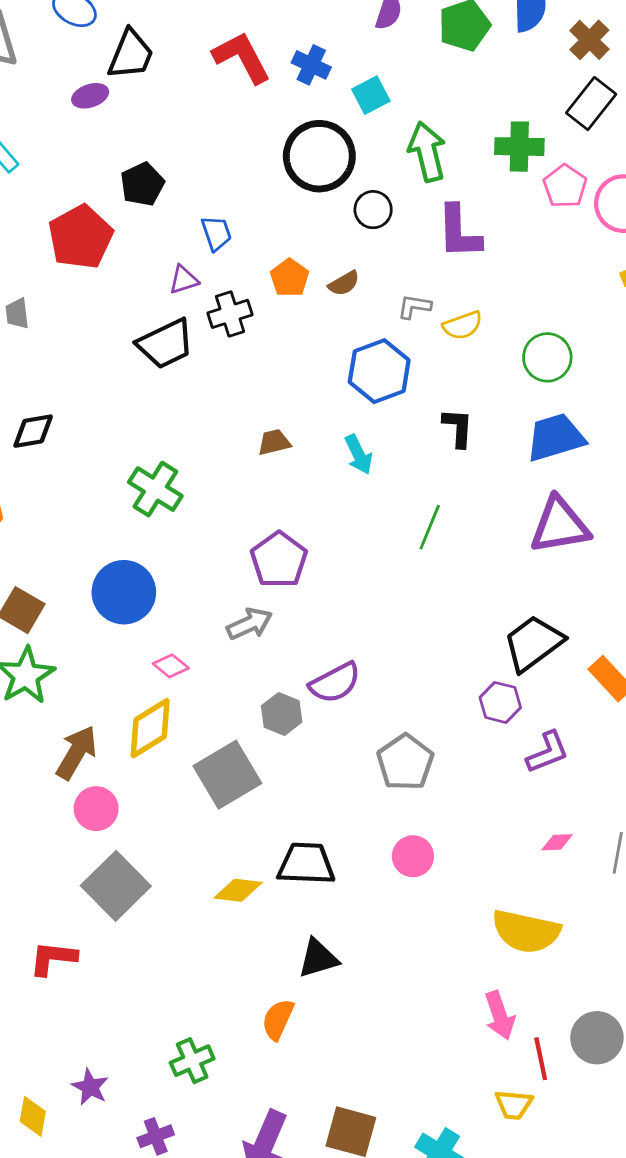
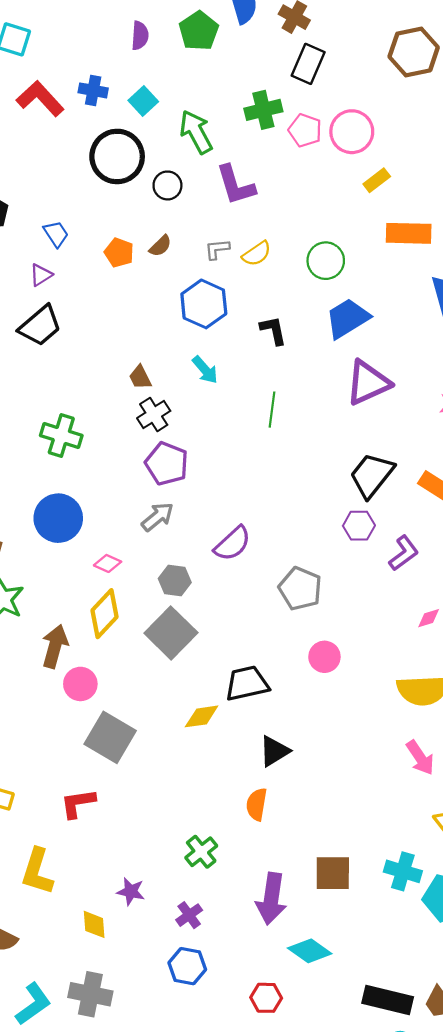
black cross: (230, 314) -> (154, 415), moved
brown trapezoid: (274, 442) -> (140, 377), turned -88
gray hexagon: (282, 714) -> (175, 580), moved

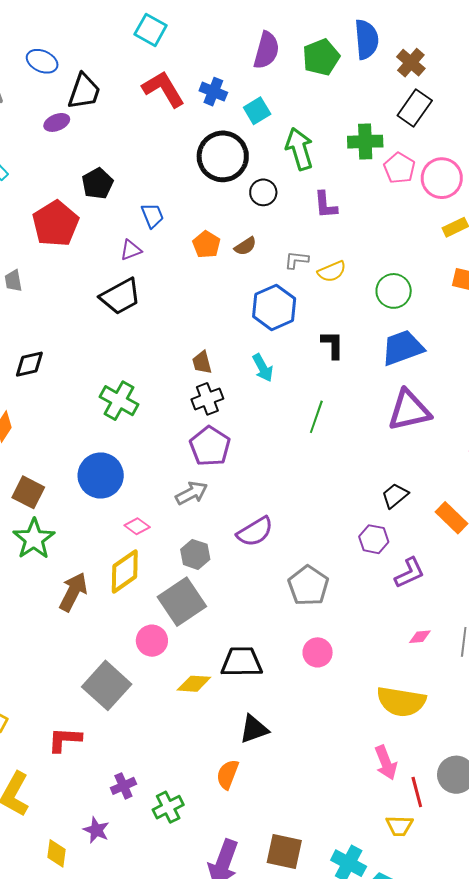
purple semicircle: (140, 36) -> (266, 50), size x1.4
purple L-shape: (236, 185) -> (326, 205), size x0.7
black trapezoid: (372, 475) -> (395, 496), size x0.6
pink circle: (80, 684) -> (152, 641), moved
purple cross: (189, 915) -> (123, 786), moved

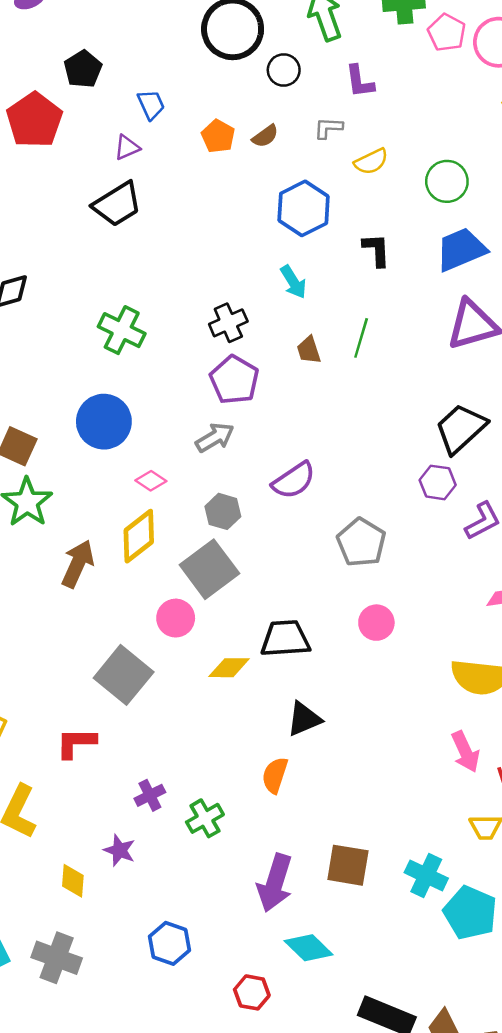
gray L-shape: (297, 260) -> (328, 128), moved
brown trapezoid: (202, 362) -> (309, 350), moved
black trapezoid: (395, 496) -> (461, 429), size x1.6

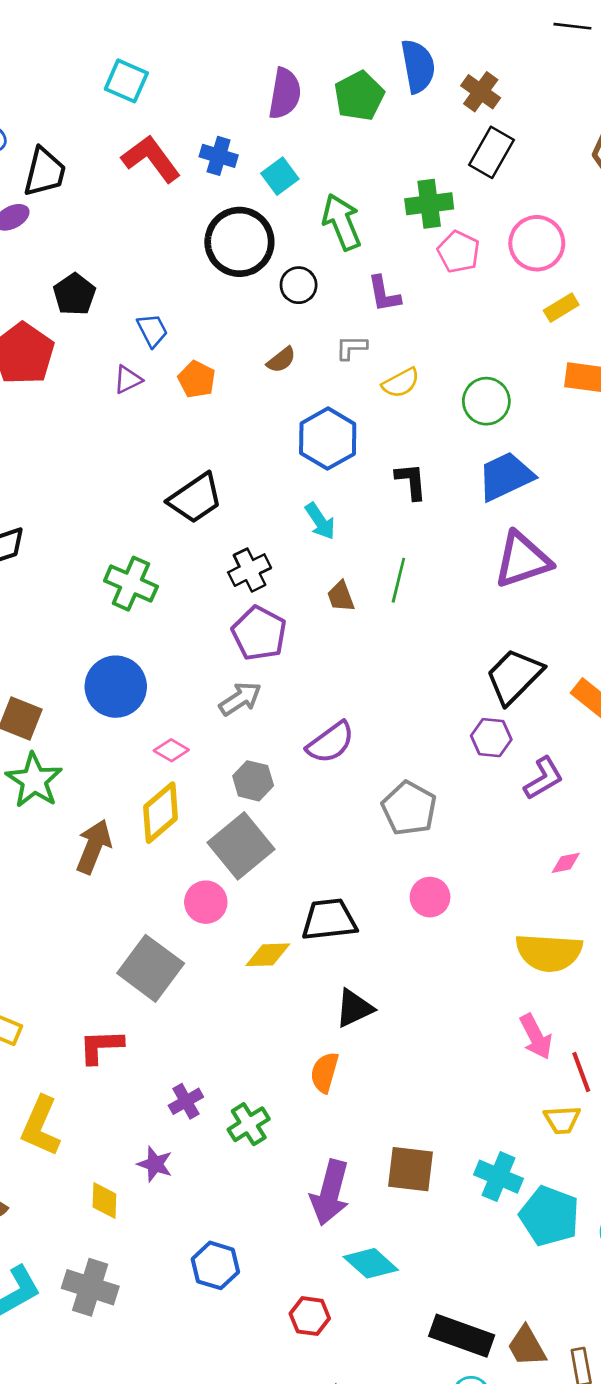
pink pentagon: (447, 33) -> (459, 252), moved
orange pentagon: (218, 136) -> (197, 379), moved
black trapezoid: (117, 204) -> (195, 498), moved

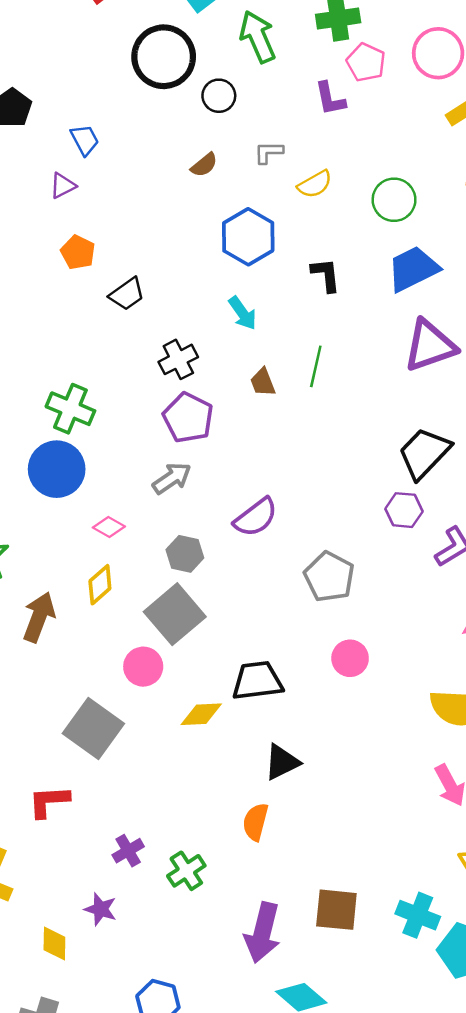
purple L-shape: (384, 294) -> (330, 99), moved
orange pentagon: (197, 379) -> (78, 252), moved
black trapezoid: (195, 498) -> (127, 294), size x0.7
green cross: (131, 584) -> (70, 409), moved
yellow diamond: (161, 813) -> (100, 585), size x0.7

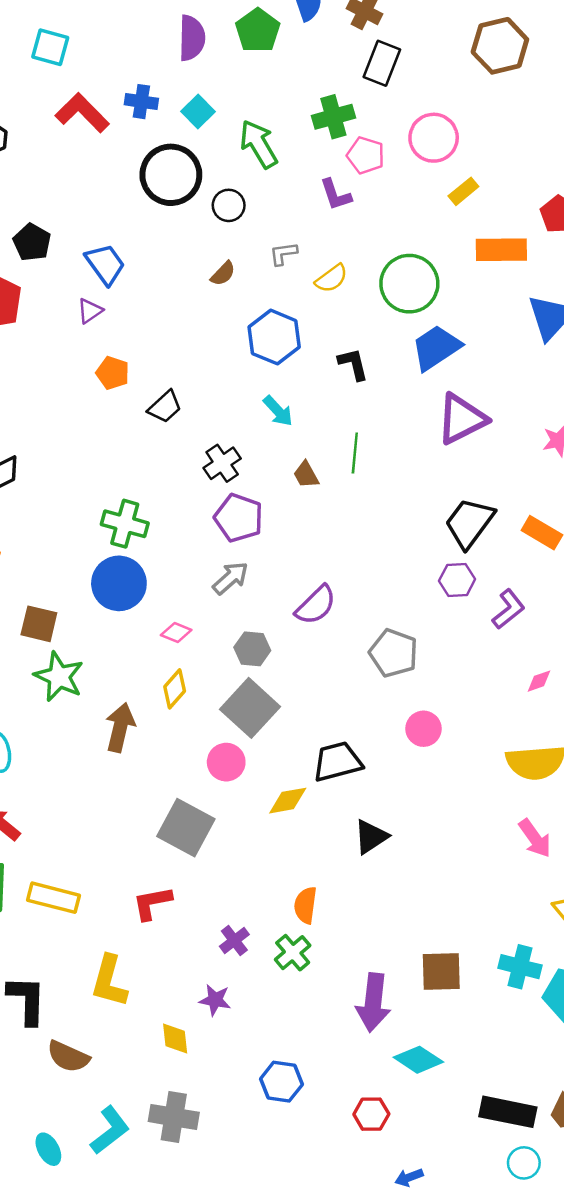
blue trapezoid: (85, 140) -> (105, 264), size x1.4
green circle: (394, 200) -> (409, 284), size x1.4
orange semicircle: (256, 822) -> (305, 905), moved

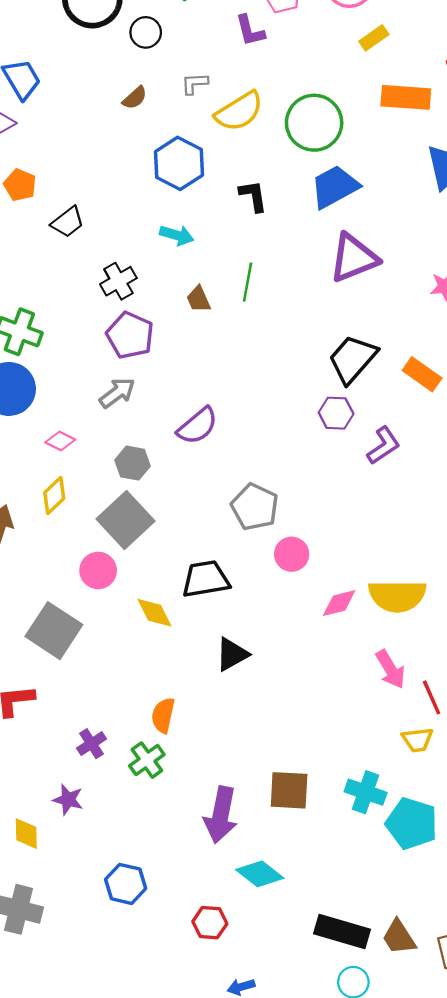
yellow semicircle: (331, 278) -> (239, 111), size x1.5
cyan arrow: (278, 411) -> (177, 235), turned -36
gray pentagon: (394, 653) -> (255, 507), moved
pink diamond: (539, 681) -> (339, 603), moved, size x1.4
yellow diamond: (288, 801) -> (154, 613), turned 69

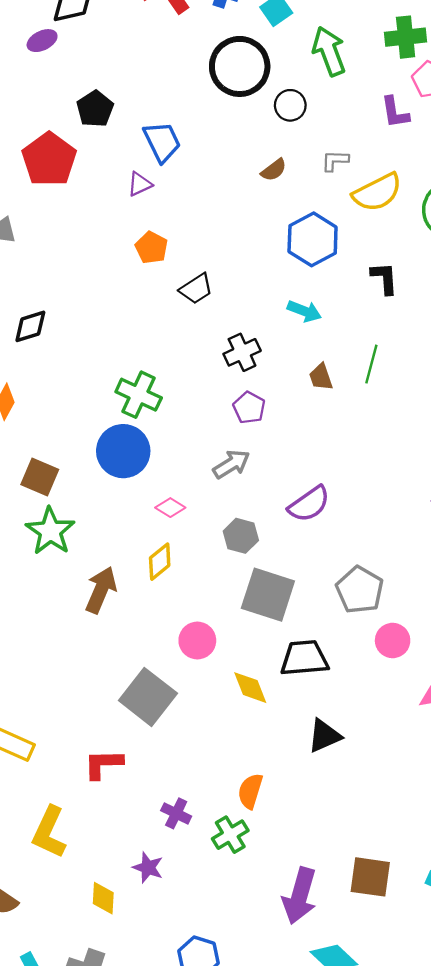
purple pentagon: (130, 335) -> (249, 408), size x0.7
gray square: (126, 520) -> (268, 595), moved, turned -34
purple cross: (92, 744) -> (176, 813), turned -36

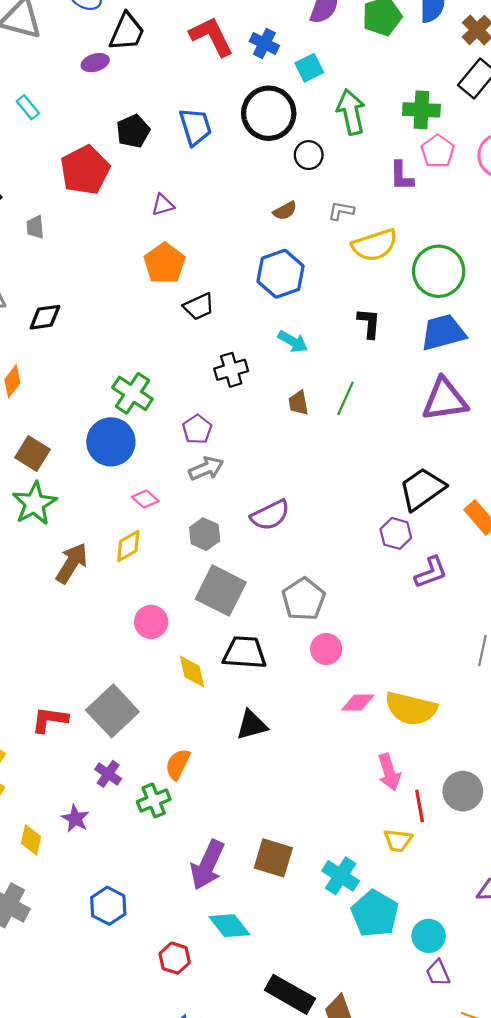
blue trapezoid: (162, 142) -> (195, 127), moved
blue hexagon: (313, 239) -> (281, 274), moved
orange pentagon: (151, 248) -> (164, 263), size x1.4
purple pentagon: (249, 408) -> (197, 429), moved
gray square: (148, 697) -> (112, 711), moved

